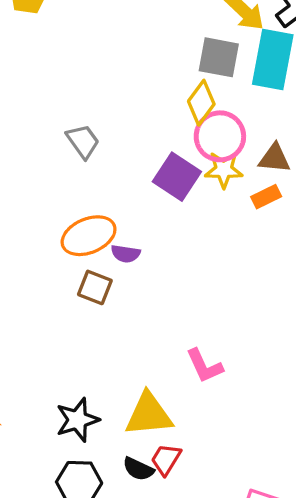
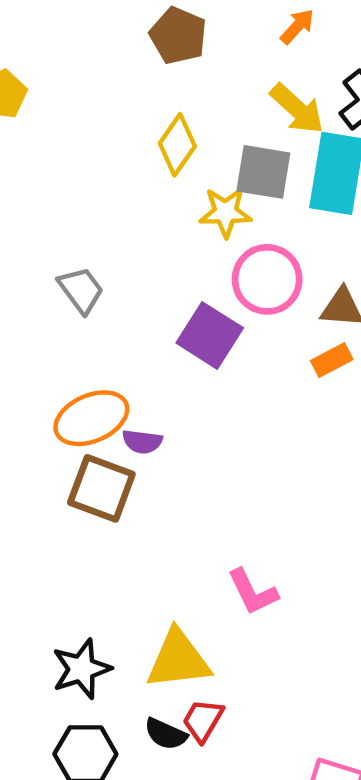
yellow diamond: (201, 103) -> (177, 145), moved
yellow star: (224, 170) -> (225, 212), moved
brown square: (95, 287) -> (101, 488), size x1.4

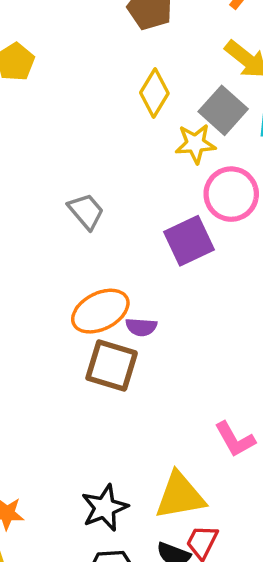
gray square: (263, 172) -> (223, 110), turned 36
purple square: (210, 335) -> (189, 241), turned 36

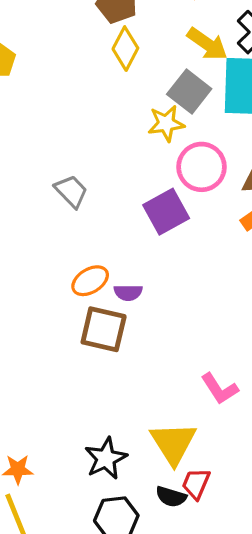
yellow diamond: (154, 93) -> (125, 49), moved
orange ellipse: (100, 311) -> (90, 281), size x0.7
yellow triangle: (180, 496) -> (173, 443), turned -48

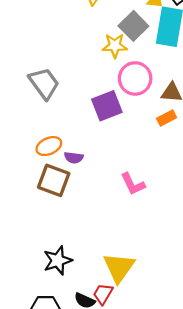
gray trapezoid: (71, 191) -> (44, 83), size x1.4
pink L-shape: (220, 389) -> (133, 184), moved
yellow triangle: (173, 443) -> (119, 267), moved
black star: (106, 458) -> (58, 260), moved

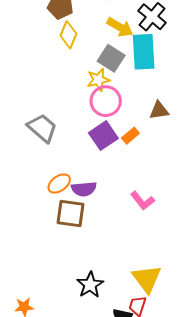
pink circle: (135, 78) -> (106, 101), moved
orange rectangle: (167, 118) -> (130, 136), moved
purple semicircle: (74, 158) -> (84, 189), size x1.4

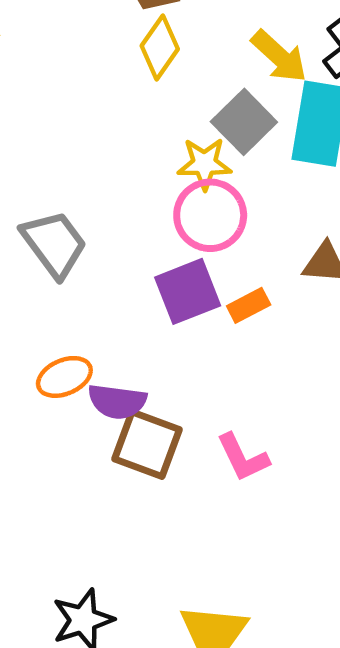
brown square: (70, 213) -> (147, 444), moved

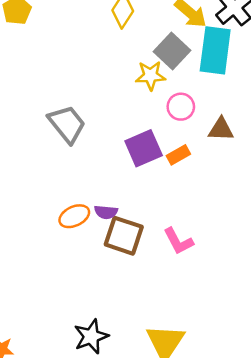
pink circle: (210, 215) -> (181, 107), moved, size x0.7
orange ellipse: (64, 377) -> (74, 216), moved
purple semicircle: (117, 402) -> (106, 212), size x0.7

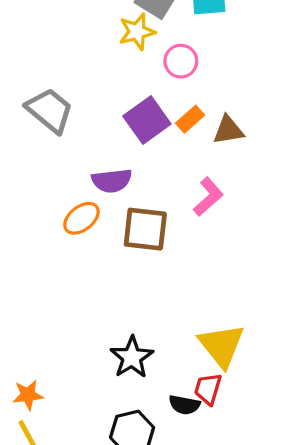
brown triangle: (221, 129) -> (228, 130), moved
purple semicircle: (106, 212) -> (112, 181), moved, size x1.4
pink L-shape: (178, 241) -> (208, 197), moved, turned -92

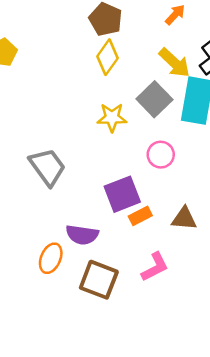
yellow star: (137, 32) -> (112, 118), moved
orange rectangle: (190, 119) -> (140, 216), moved
orange ellipse: (81, 218) -> (51, 258), turned -44

